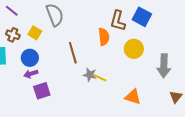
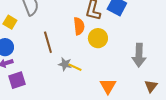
yellow circle: (134, 49) -> (98, 38), moved
orange triangle: (133, 97) -> (108, 86), turned 42

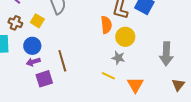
brown line: (48, 42) -> (62, 61), moved
gray star: (65, 64) -> (118, 58), moved
yellow line: (75, 67) -> (108, 76), moved

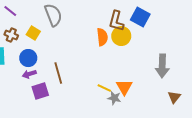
yellow circle: (125, 37) -> (121, 36), moved
gray star: (118, 58) -> (114, 98), moved
orange triangle: (135, 85) -> (124, 87), moved

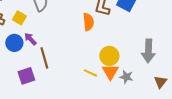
yellow circle: (121, 36) -> (109, 56), moved
purple arrow: (29, 74) -> (30, 39), moved, turned 64
gray star: (114, 98) -> (126, 77), moved

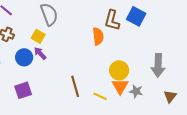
yellow square: (19, 18) -> (38, 36), moved
brown line: (44, 58) -> (75, 86), moved
yellow line: (90, 73) -> (100, 96), moved
purple square: (26, 76) -> (23, 90), moved

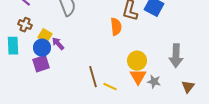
yellow square: (38, 36) -> (45, 36), moved
purple square: (23, 90) -> (41, 64), moved
yellow line: (100, 96) -> (110, 87), moved

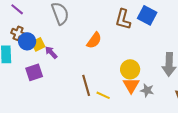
orange semicircle: (116, 27) -> (94, 40), moved, turned 42
yellow square: (45, 36) -> (38, 44), turned 32
blue circle: (42, 48) -> (27, 41), moved

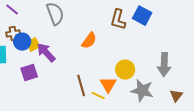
brown cross: (18, 33) -> (13, 34), turned -32
purple arrow: (51, 52) -> (46, 53), size x1.5
orange triangle: (131, 85) -> (108, 85), moved
gray star: (147, 90) -> (142, 91), size x1.6

